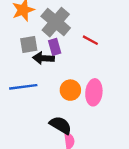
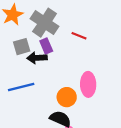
orange circle: (70, 90) -> (67, 97), moved

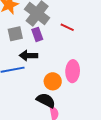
black arrow: (37, 58) -> (28, 56), moved

